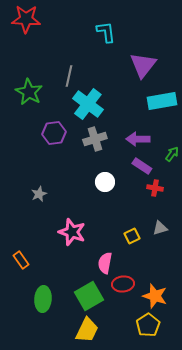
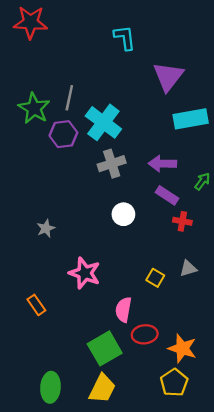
gray line: (69, 76) -> (69, 98), moved
purple hexagon: (54, 133) -> (63, 134), moved
yellow square: (132, 236) -> (155, 278), turned -35
orange rectangle: (21, 260) -> (36, 305), moved
green ellipse: (43, 299) -> (50, 387), moved

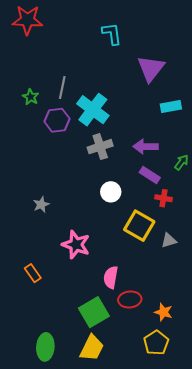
green star: (34, 108) -> (31, 97), size x0.6
cyan rectangle: (191, 119) -> (171, 106), size x0.7
yellow square: (155, 278) -> (139, 226), moved, size x1.8
orange star: (182, 348) -> (163, 312), size x0.7

